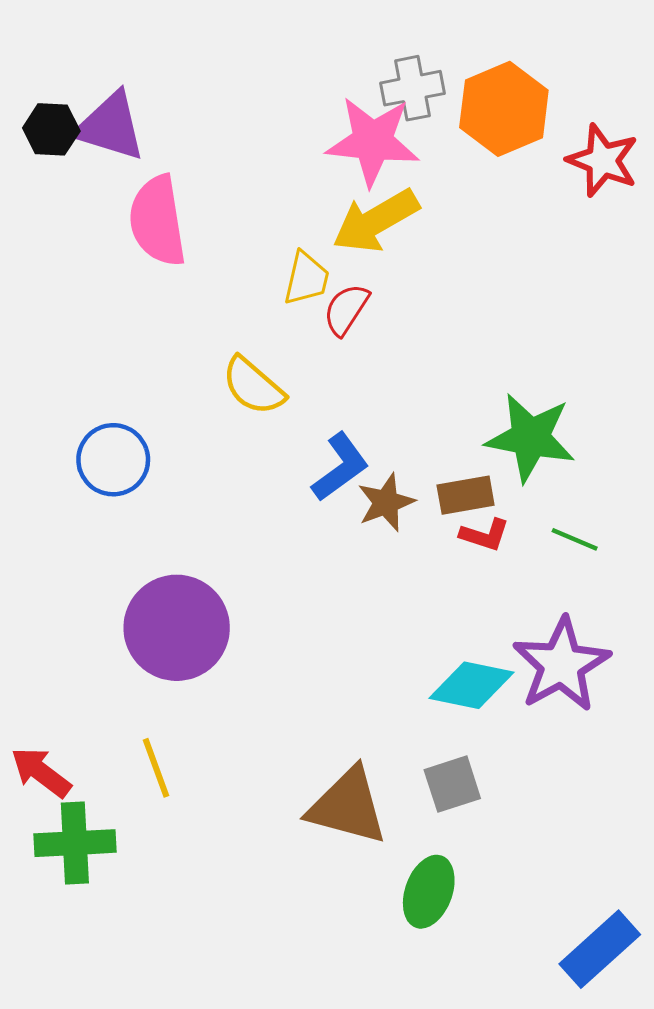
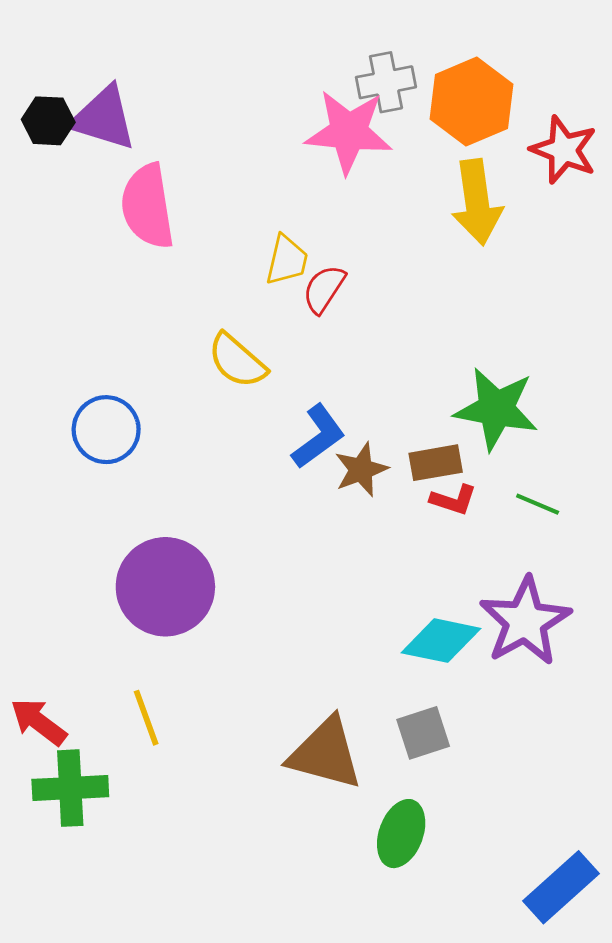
yellow arrow: (376, 221) -> (477, 202), moved, turned -68

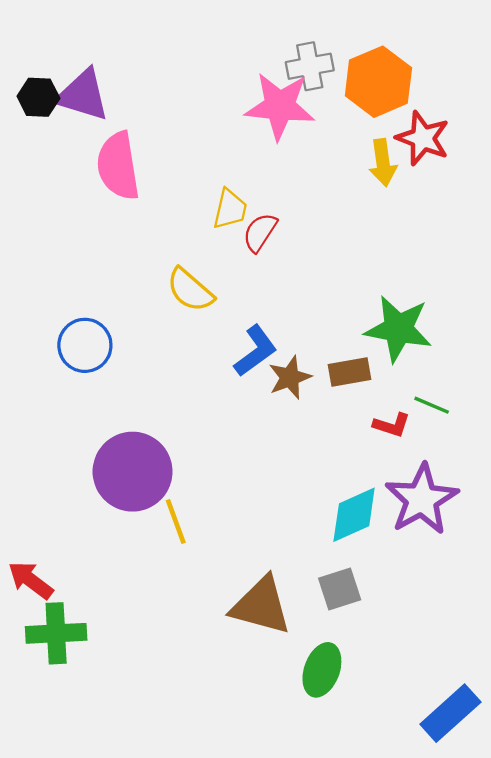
red star: (564, 150) -> (423, 138), moved
yellow arrow: (477, 202) -> (383, 163), size x0.7
red L-shape: (453, 500) -> (392, 425), moved
cyan diamond: (441, 641) -> (354, 515), turned -36
yellow line: (146, 718) -> (176, 521), moved

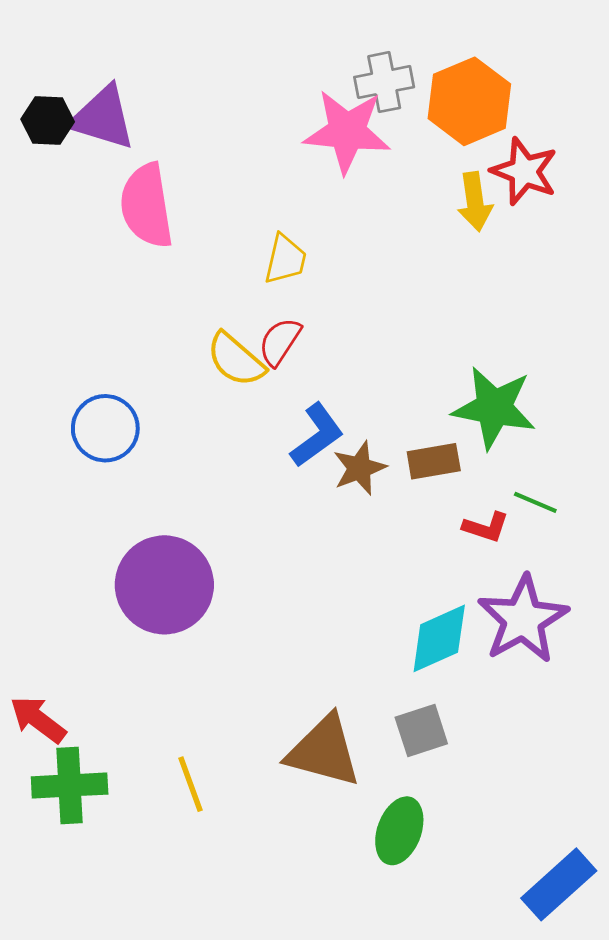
red semicircle: (260, 232) -> (280, 342), moved
yellow line: (176, 521) -> (190, 784), moved

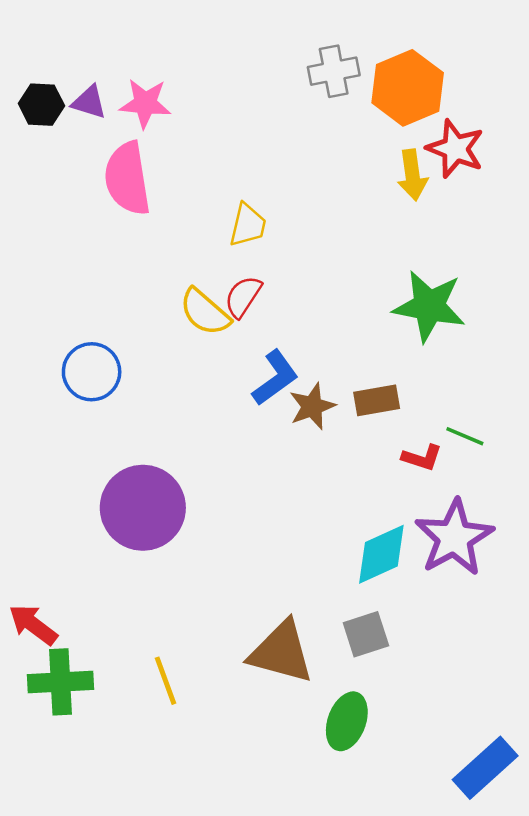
purple triangle: (103, 118) -> (89, 102), size x0.6
pink star: (347, 131) -> (145, 103), moved, size x0.7
green star: (494, 408) -> (429, 306), moved

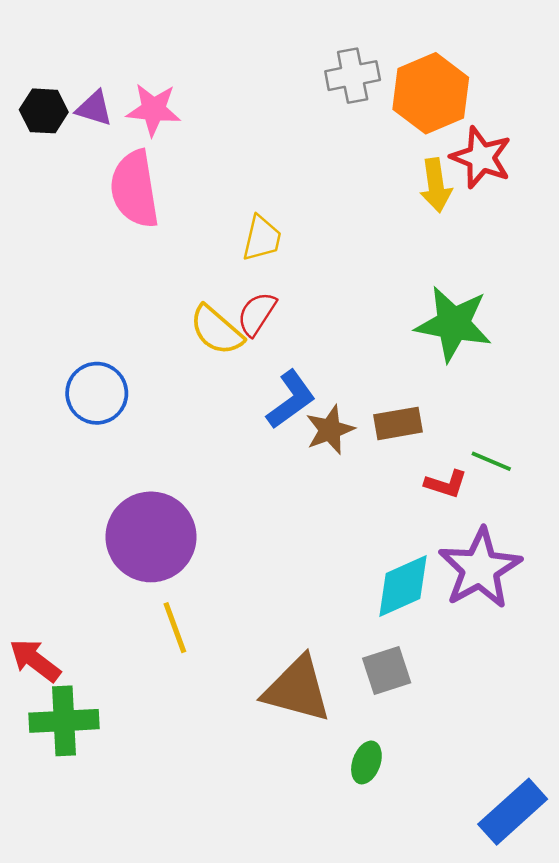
yellow line: (165, 681) -> (175, 628), moved
green ellipse: (347, 721) -> (366, 762), size x0.7

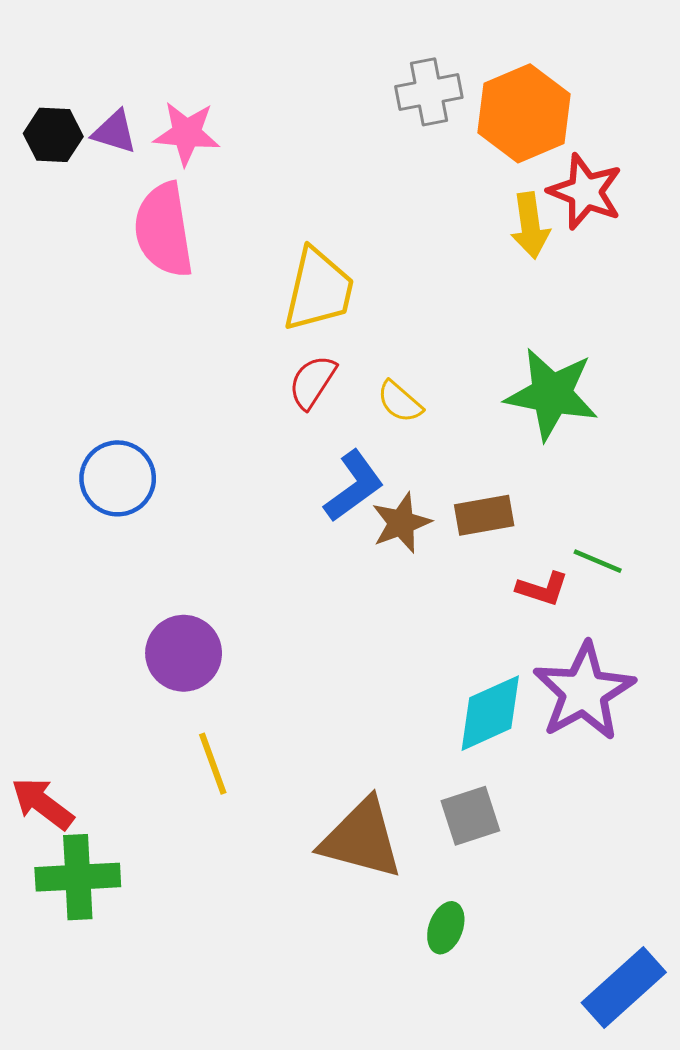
yellow trapezoid: (262, 238) -> (319, 290), size x1.5
yellow semicircle: (216, 330) -> (400, 402), moved, size x0.7
purple circle: (151, 537) -> (184, 653), size x0.7

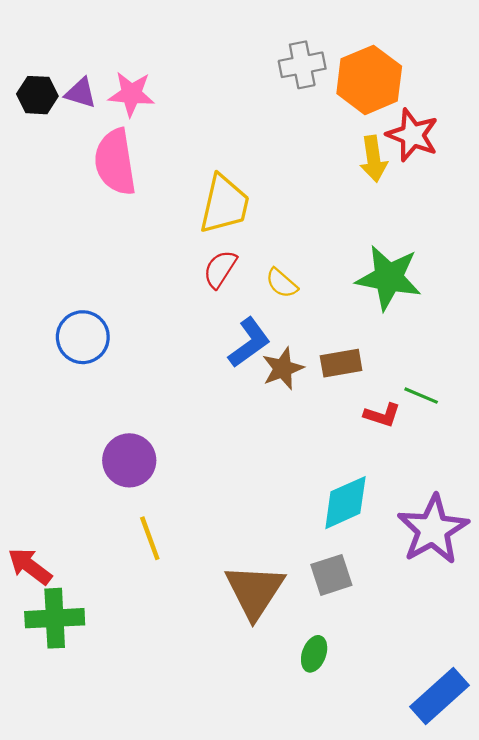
purple star: (584, 692) -> (433, 530), moved
brown triangle: (361, 839) -> (255, 591), turned 48

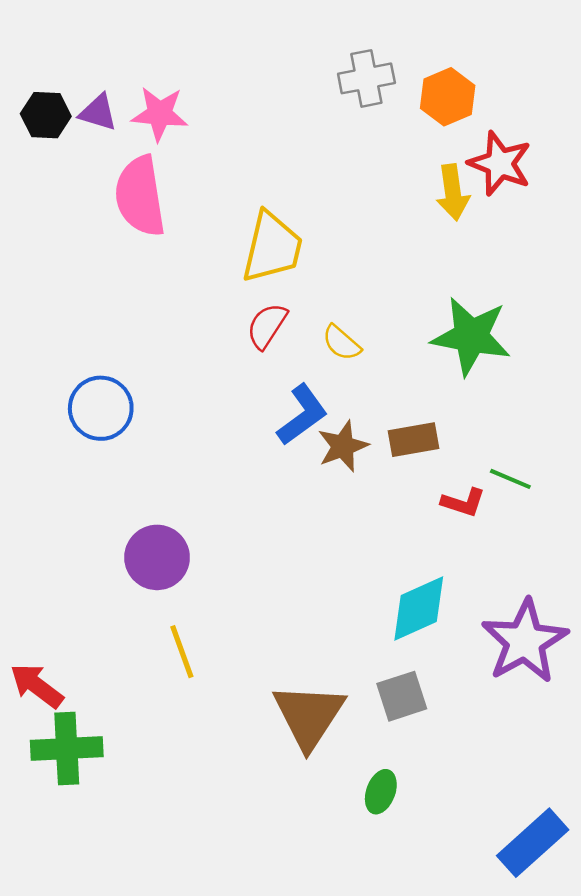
orange hexagon: (369, 80) -> (448, 97), size x0.7

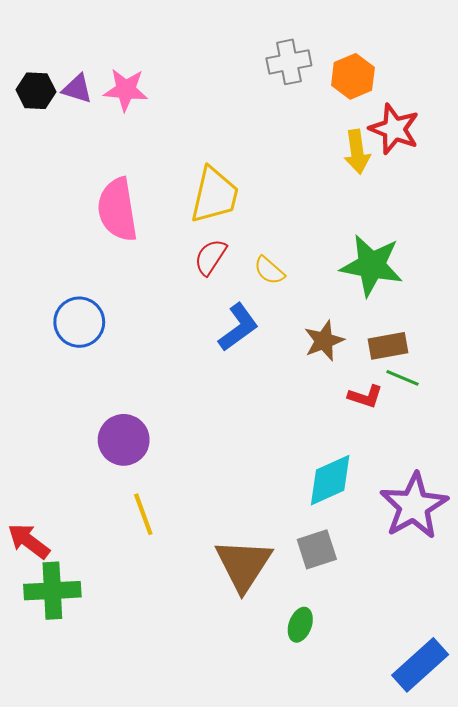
pink semicircle: (140, 196) -> (117, 210), moved
brown rectangle: (414, 440) -> (388, 346), moved
brown star: (343, 446) -> (324, 341), moved

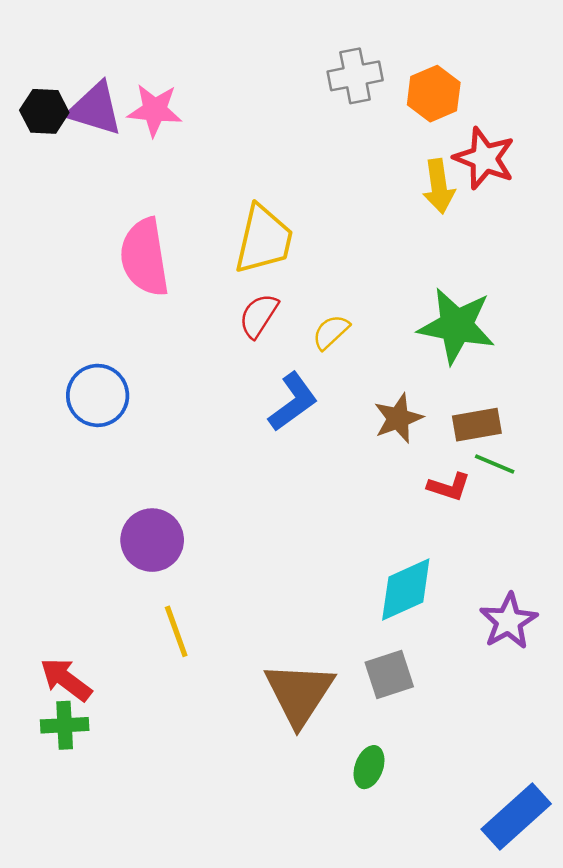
purple triangle: (77, 89) -> (95, 109), size x1.5
yellow semicircle: (269, 270) -> (331, 332), turned 96
purple star: (414, 506) -> (509, 621), size x0.7
red arrow: (29, 541) -> (66, 680), moved
green cross: (52, 591) -> (65, 725), size x0.7

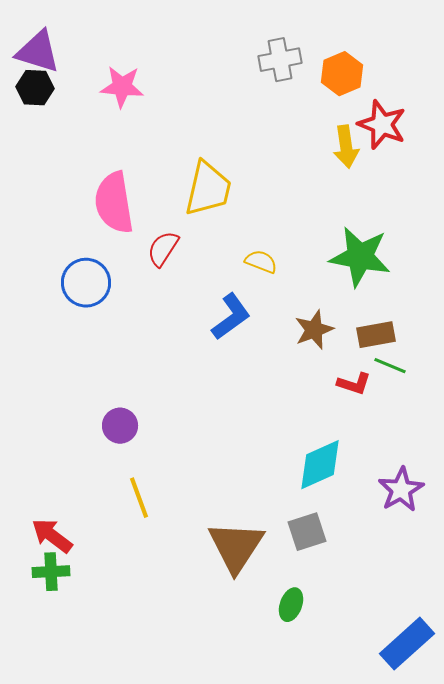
purple triangle: (95, 109) -> (38, 52), moved
red semicircle: (259, 316) -> (163, 249), moved
yellow semicircle: (331, 332) -> (261, 262), turned 64
blue circle: (98, 395) -> (86, 283), moved
purple circle: (152, 540) -> (120, 426), size x0.7

